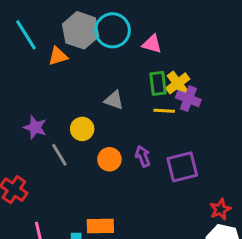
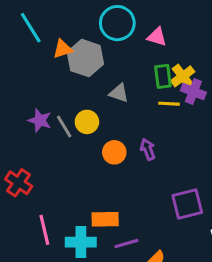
gray hexagon: (81, 30) -> (85, 58), moved
gray line: (59, 155) -> (64, 126), moved
purple square: (182, 167) -> (187, 204), moved

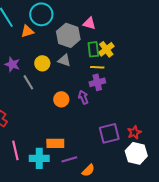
cyan circle: (117, 23) -> (41, 14), moved
gray hexagon: (85, 58) -> (68, 35), moved
purple cross: (193, 92) -> (97, 82), moved, turned -35
purple star: (40, 120) -> (12, 64), moved
yellow circle: (87, 122) -> (42, 63), moved

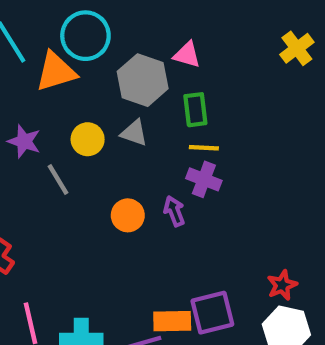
orange triangle: (27, 31) -> (56, 72), size x1.5
yellow cross: (106, 49) -> (297, 48), moved
purple cross: (97, 82) -> (204, 179), turned 35
purple square: (109, 133) -> (212, 313), moved
orange rectangle: (55, 143) -> (172, 321), moved

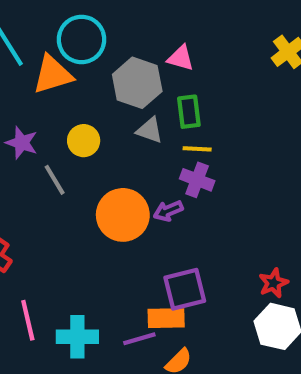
gray triangle: (134, 133) -> (150, 130), moved
purple arrow: (174, 211) -> (168, 211), turned -92
orange circle: (128, 215) -> (123, 215), size x1.6
purple square: (212, 313) -> (185, 289), moved

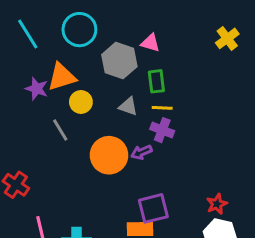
orange triangle: (53, 75) -> (62, 77), moved
gray triangle: (150, 130) -> (128, 106), moved
purple star: (22, 143) -> (37, 89), moved

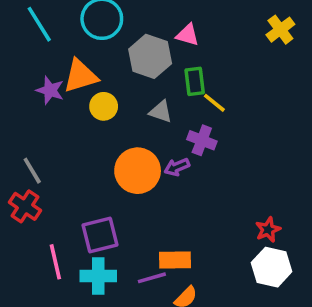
yellow line: (162, 108) -> (214, 103), moved, turned 36
gray line: (60, 130) -> (32, 171), moved
purple square: (153, 208) -> (100, 235), moved

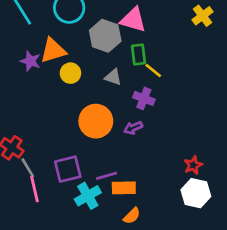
pink triangle: (188, 35) -> (133, 20), size x1.5
purple arrow: (177, 167) -> (133, 128), moved
gray line: (32, 171) -> (28, 168), moved
cyan cross: (98, 276) -> (88, 196), moved, turned -30
purple line: (152, 278) -> (106, 176), moved

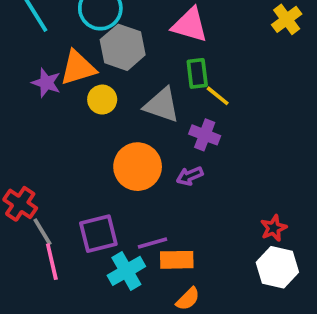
gray hexagon: (105, 36) -> (123, 47), moved
gray triangle: (113, 77) -> (162, 105), size x1.5

